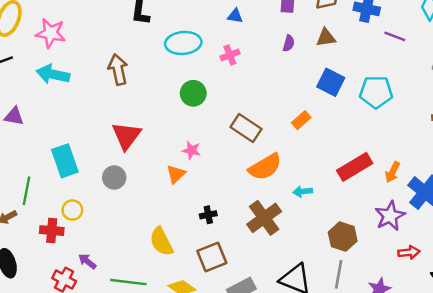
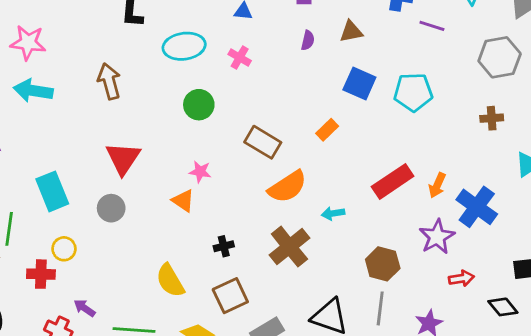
pink cross: (230, 55) -> (240, 58), turned -36
orange triangle: (176, 174) -> (183, 201), turned -40

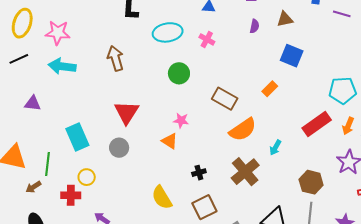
cyan pentagon: (413, 92) -> (343, 90), moved
cyan arrow: (333, 213) -> (275, 148), turned -49

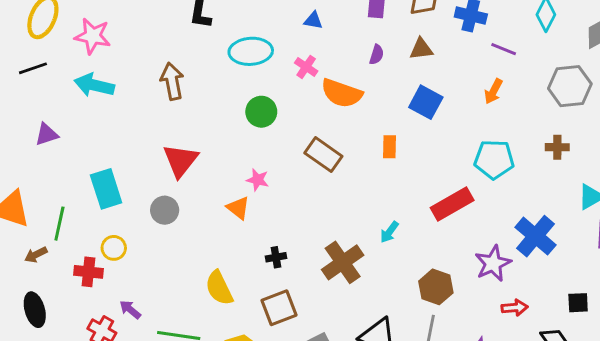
orange rectangle: (270, 89) -> (390, 147), turned -49
purple triangle: (33, 103) -> (47, 134), turned -30
orange arrow: (348, 126) -> (493, 91), moved
orange semicircle: (243, 130) -> (342, 93), moved, turned 48

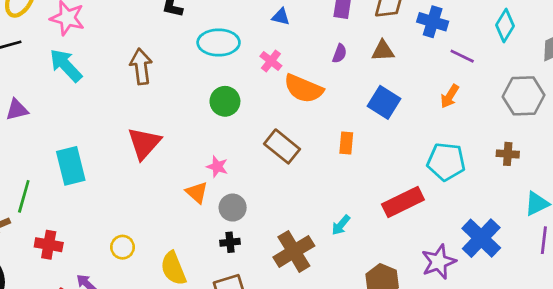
cyan arrow: (94, 85) -> (66, 65), turned 30
gray circle: (165, 210) -> (233, 208), moved
yellow circle: (114, 248) -> (122, 247), moved

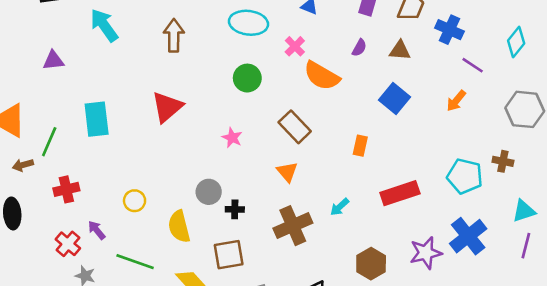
orange rectangle: (346, 143) -> (360, 146), moved
cyan pentagon: (446, 162) -> (465, 176), moved
orange triangle: (197, 192) -> (287, 172), moved
gray circle: (233, 208) -> (209, 192), moved
red cross: (49, 245) -> (66, 189), turned -30

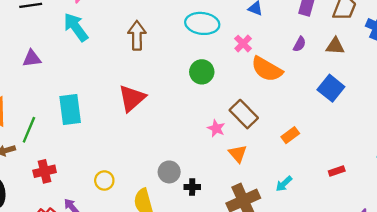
pink star: (232, 138) -> (216, 128), moved
orange rectangle: (360, 146) -> (290, 135), moved, turned 42
red rectangle: (400, 193) -> (337, 171), size x0.5

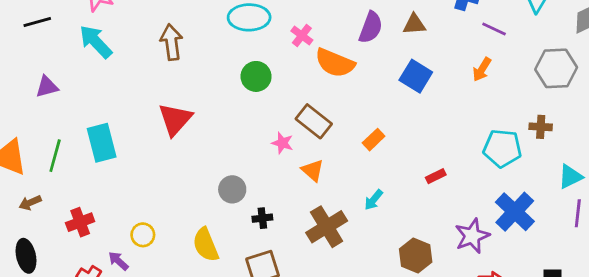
purple semicircle: (300, 44) -> (371, 27), size x1.6
green line: (29, 130) -> (55, 156), moved
gray circle: (169, 172) -> (232, 189), moved
yellow circle: (104, 180) -> (143, 235), moved

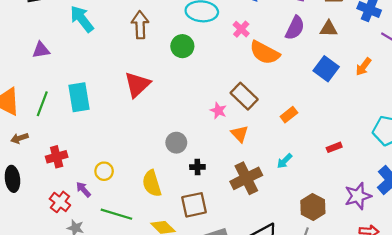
orange arrow: (482, 69) -> (363, 67), moved
green circle: (256, 76) -> (182, 46), moved

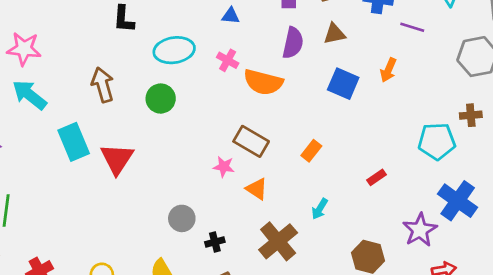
cyan rectangle: (79, 97) -> (74, 142), moved

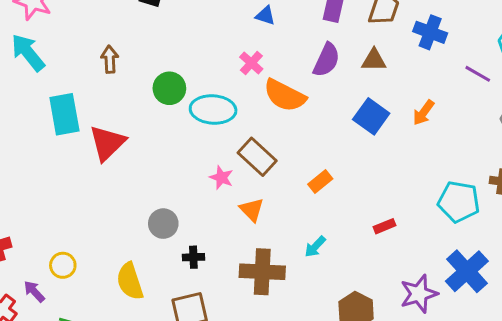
purple line: (412, 27) -> (478, 74), moved
cyan ellipse: (174, 50) -> (213, 110), moved
brown arrow: (103, 85) -> (110, 59), size x0.7
brown cross: (278, 241) -> (262, 272), turned 30

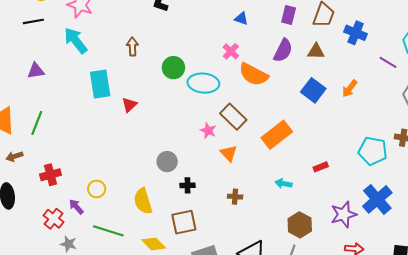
red triangle: (107, 143) -> (129, 105), size x0.6
orange rectangle: (320, 181) -> (277, 135), size x1.8
cyan arrow: (315, 247) -> (284, 184), moved, turned 56
brown cross: (262, 272) -> (235, 197), size x0.5

